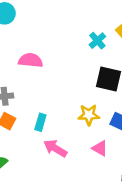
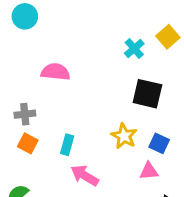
yellow star: (89, 115) -> (124, 136), turned 30
pink triangle: (100, 148) -> (149, 171), moved, turned -35

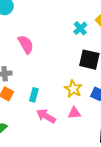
pink semicircle: (55, 72) -> (26, 44), turned 54
pink triangle: (149, 171) -> (74, 113), moved

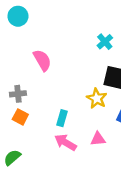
yellow star: (73, 89) -> (97, 98), moved
cyan rectangle: (34, 95) -> (62, 118), moved

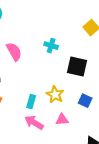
cyan cross: (105, 42) -> (51, 46), moved, turned -32
yellow star: (97, 98) -> (55, 95), moved

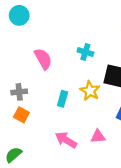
yellow star: (55, 95) -> (90, 91), moved
cyan rectangle: (31, 102) -> (63, 99), moved

